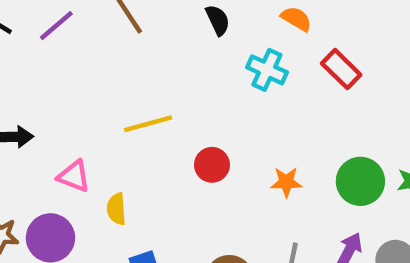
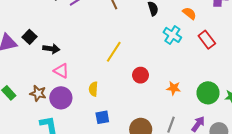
yellow line: (148, 124) -> (114, 52), turned -50
pink triangle: (74, 176) -> (61, 71), moved

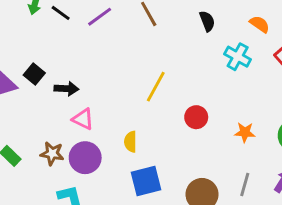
blue square: (102, 117) -> (146, 181), size x1.5

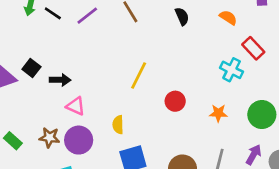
cyan cross: (238, 57) -> (232, 70), moved

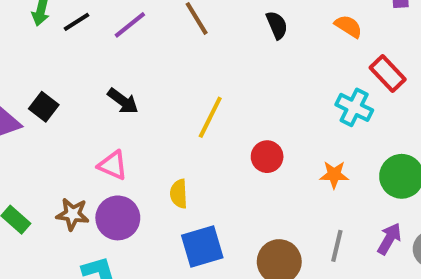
black line: (53, 13) -> (76, 22), turned -66
black arrow: (60, 80) -> (123, 101), moved, turned 36

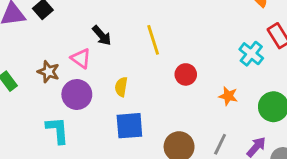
black arrow: (123, 101) -> (102, 36), moved
yellow line: (210, 117) -> (153, 40), turned -56
brown star: (73, 214) -> (49, 72), moved

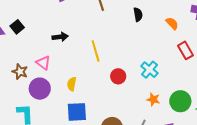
black arrow: (102, 36) -> (60, 37), moved, turned -56
cyan cross: (251, 54) -> (149, 70), moved
orange star: (228, 96) -> (153, 99), moved

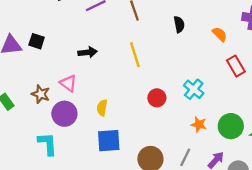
black square: (17, 27) -> (37, 41), turned -32
yellow line: (96, 51) -> (135, 55), moved

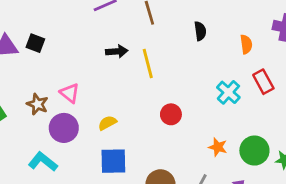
orange semicircle: (220, 34) -> (246, 44), turned 35
black arrow: (88, 52) -> (117, 51), moved
cyan cross: (194, 89) -> (228, 92), moved
yellow semicircle: (102, 108) -> (107, 123), turned 49
cyan L-shape: (48, 144) -> (43, 162), turned -50

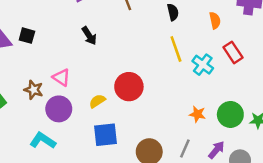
black arrow: (117, 51) -> (89, 36), moved, turned 66
yellow line: (148, 64) -> (176, 49), moved
red circle: (171, 114) -> (129, 87), moved, size x1.5

